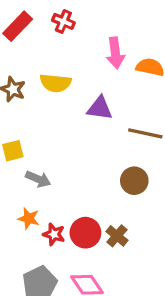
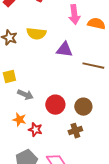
brown circle: (134, 181) -> (83, 107), moved
red circle: (85, 233) -> (55, 105), moved
brown cross: (117, 236) -> (75, 131), turned 32

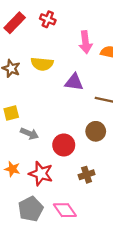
brown circle: (83, 107) -> (96, 131), moved
orange star: (19, 120) -> (12, 169), moved
red star: (35, 130) -> (41, 174), size x1.5

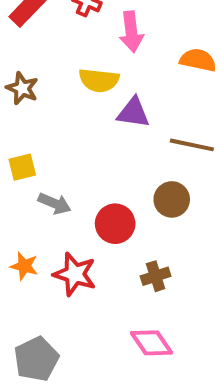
pink arrow: (85, 42) -> (131, 32), moved
yellow semicircle: (42, 64) -> (99, 80), moved
gray pentagon: (31, 209) -> (36, 359), moved
pink diamond: (65, 210) -> (151, 343), moved

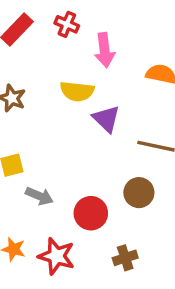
purple triangle: (133, 113) -> (106, 119), turned 36

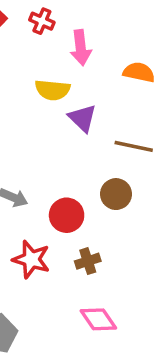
brown cross: (125, 258) -> (88, 261), moved

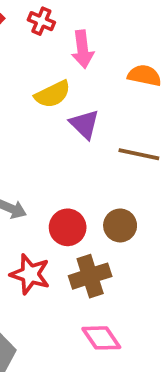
yellow semicircle: (52, 90) -> (53, 94), turned -32
brown circle: (116, 194) -> (120, 225), moved
brown cross: (88, 261) -> (90, 276), size x1.5

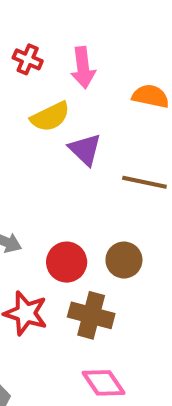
red cross: (41, 21) -> (28, 59), moved
brown cross: (90, 276) -> (91, 315), turned 33

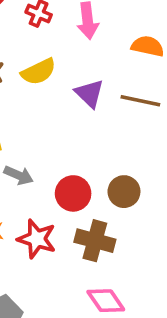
yellow semicircle: (50, 117) -> (39, 72), moved
brown line: (144, 182) -> (140, 101), moved

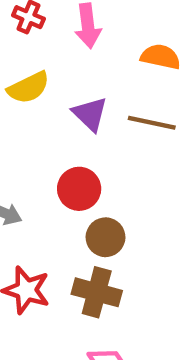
brown circle: (124, 192) -> (105, 237), moved
red circle: (73, 193) -> (79, 189), moved

